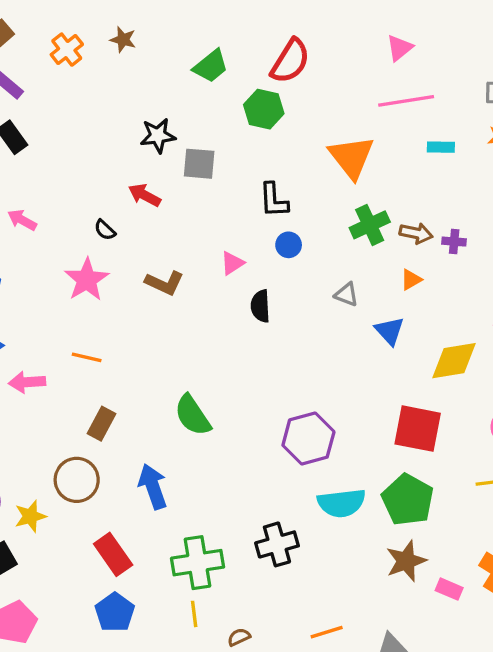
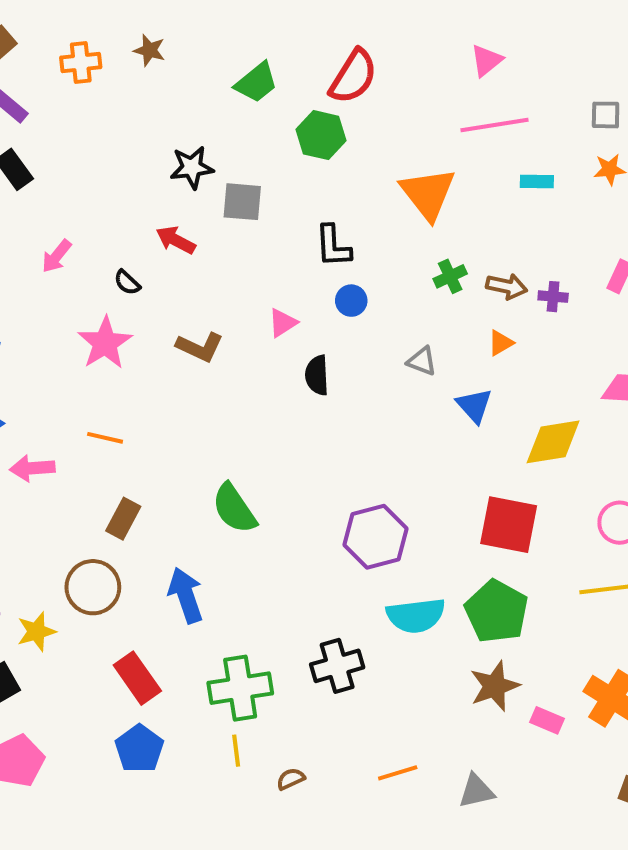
orange cross: (67, 50) -> (81, 62), turned 32
pink arrow: (22, 220) -> (57, 256), moved, turned -80
green cross: (370, 225) -> (450, 276), size x0.7

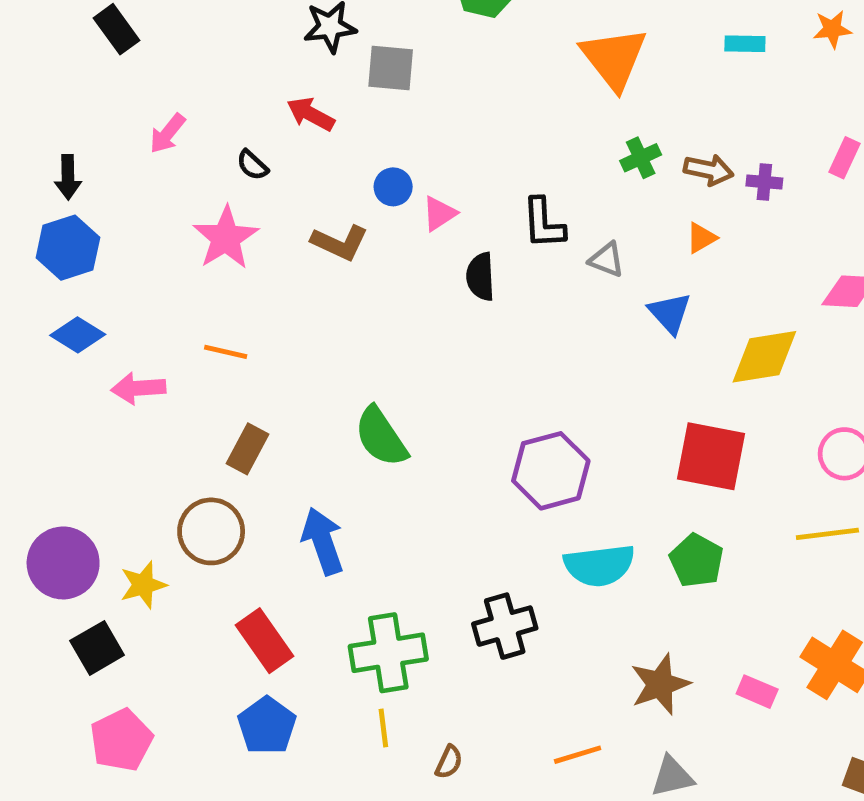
black L-shape: (333, 246) -> (544, 223), moved
blue circle: (351, 301) -> (393, 187), moved
green pentagon: (497, 611) -> (696, 561), size x0.7
brown star: (495, 686) -> (660, 684), moved
brown semicircle: (291, 779) -> (449, 762), turned 140

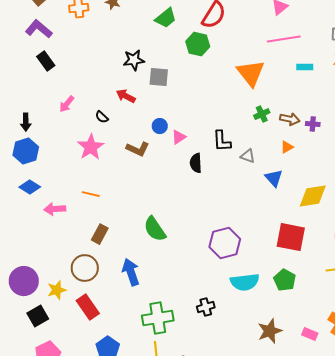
black cross: (505, 626) -> (206, 307), size x0.7
red rectangle: (264, 641) -> (88, 307), moved

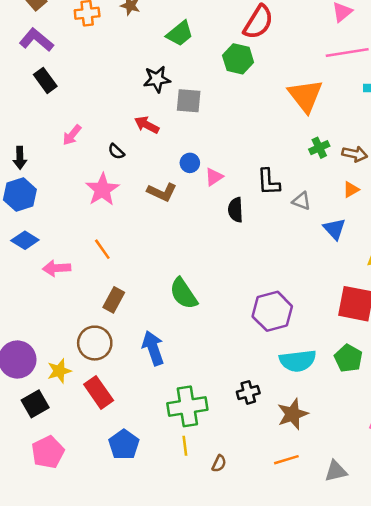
green trapezoid: (166, 18) -> (180, 33), moved
orange line: (91, 194) -> (102, 249), turned 42
brown star: (270, 331) -> (293, 414), moved

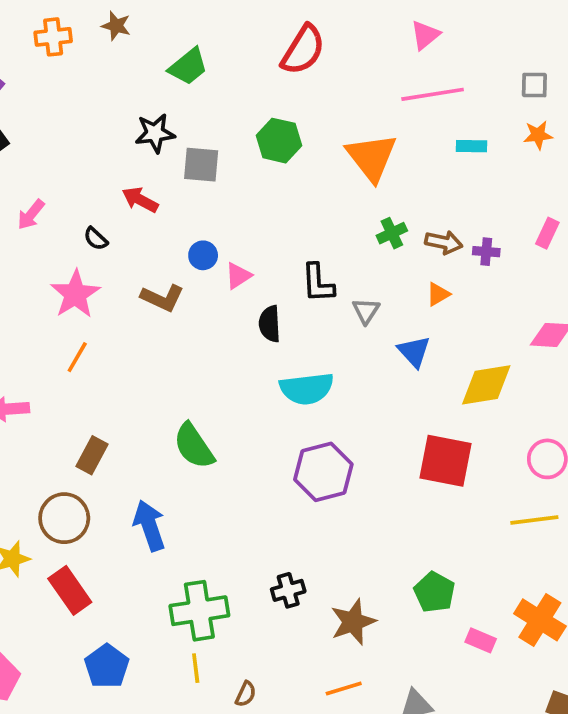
green hexagon: (238, 59) -> (279, 141), moved
gray triangle: (301, 201) -> (366, 311), turned 42
orange line: (102, 249) -> (77, 357), moved, turned 65
green pentagon: (348, 358) -> (434, 592), moved
cyan semicircle: (298, 361) -> (307, 389), moved

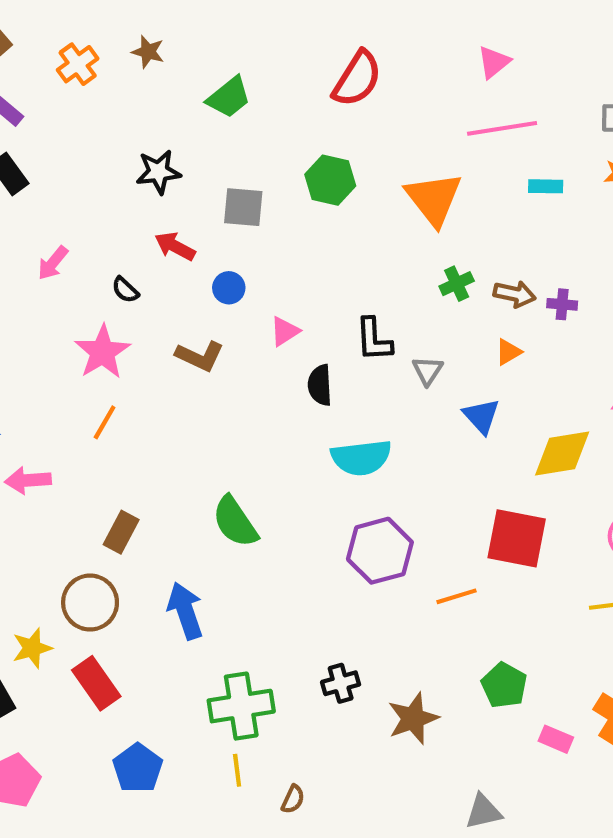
orange cross: (53, 37) -> (78, 64), turned -30
black star: (155, 133) -> (158, 172), moved
blue circle: (203, 255) -> (229, 288), moved
orange line: (344, 688) -> (457, 596), moved

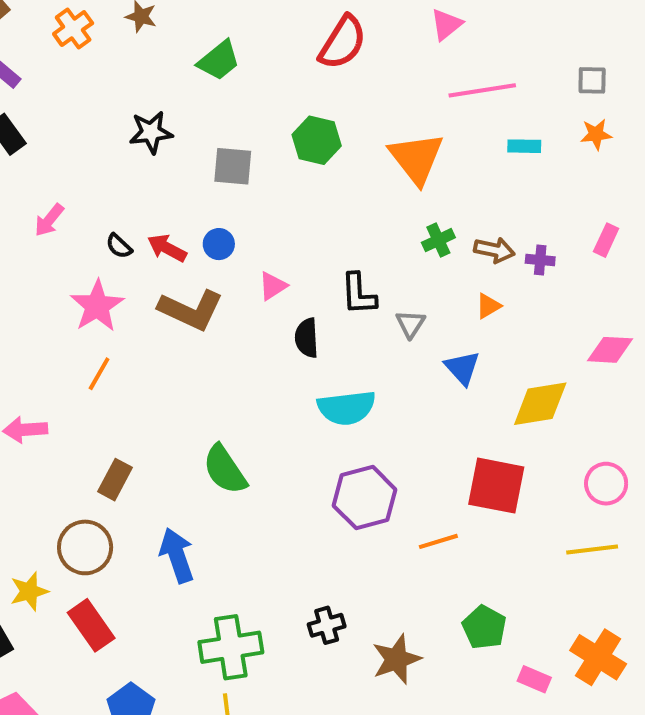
pink triangle: (494, 62) -> (446, 24), moved
red arrow: (175, 246) -> (167, 248), moved
brown L-shape: (200, 356) -> (191, 310), size x1.4

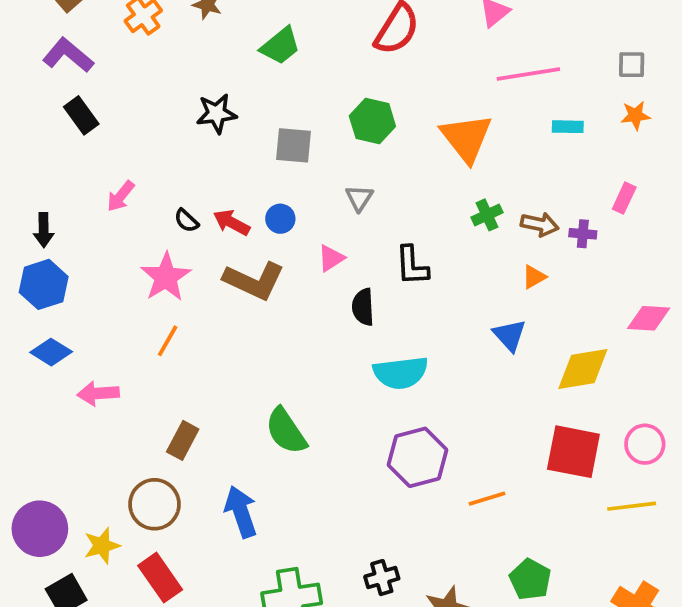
pink rectangle: (606, 240) -> (624, 198), moved
gray triangle: (410, 324) -> (359, 198), moved
red square: (496, 486) -> (573, 452), moved

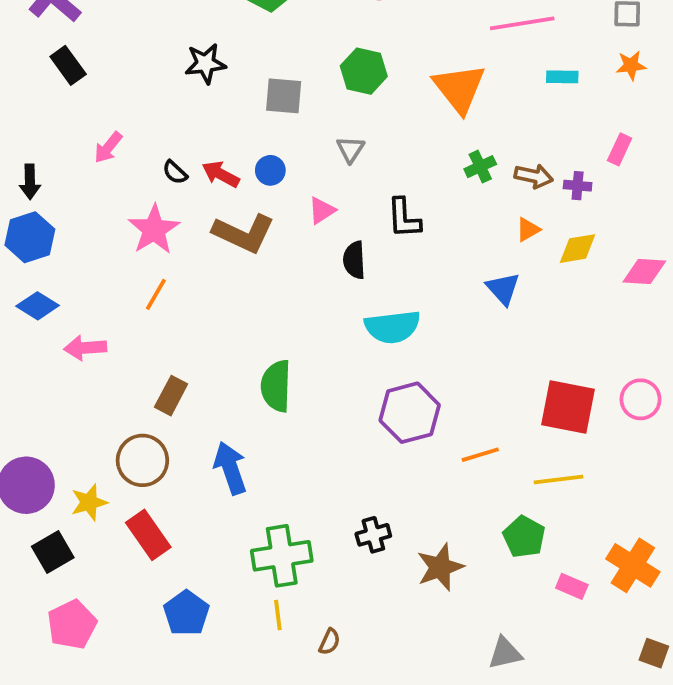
yellow diamond: (583, 369) -> (578, 249), moved, size x0.7
green semicircle: (286, 431) -> (276, 386), turned 36
yellow line: (632, 506) -> (558, 479), moved

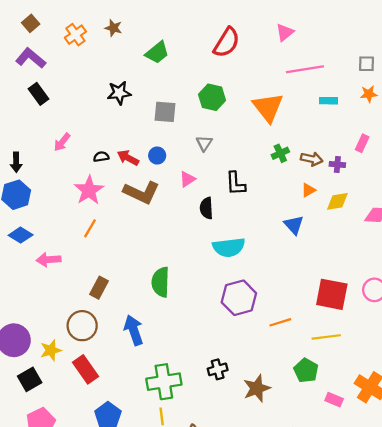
black semicircle: (175, 172) -> (101, 157), turned 128

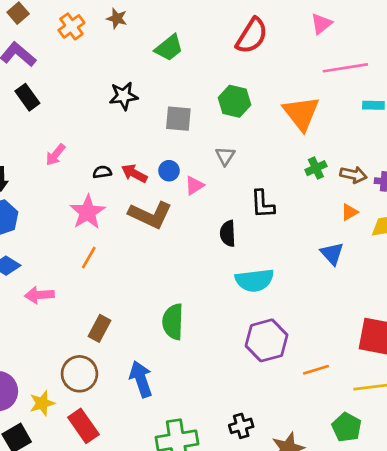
pink triangle: (187, 179) -> (194, 185), moved

